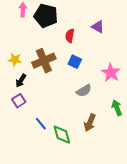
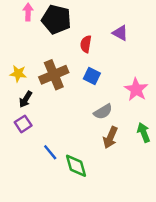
brown arrow: (90, 123) -> (110, 137), moved

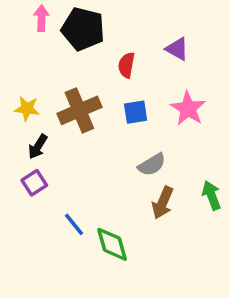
blue square: (92, 76) -> (136, 112), turned -35
pink star: (136, 90) -> (188, 109), moved

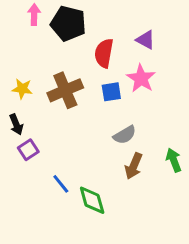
red semicircle: (126, 65) -> (104, 53), size x1.4
pink star: (188, 109) -> (141, 78), moved
black arrow: (38, 147) -> (16, 124), moved, turned -54

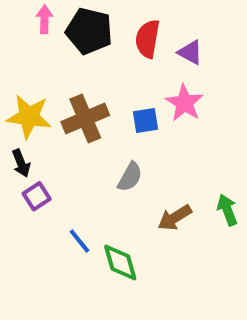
red semicircle: (104, 53) -> (148, 39), moved
yellow star: (22, 89) -> (29, 117), size x1.6
gray semicircle: (125, 135) -> (130, 177), moved, turned -30
brown arrow: (134, 166) -> (175, 218), turned 35

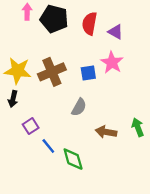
black arrow: (21, 163) -> (13, 99), turned 35
purple square: (37, 196) -> (31, 126), moved
brown arrow: (175, 218) -> (106, 132), turned 42

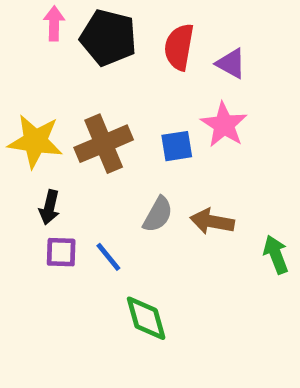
black arrow: (13, 99) -> (49, 207), moved
purple square: (31, 126) -> (61, 252), turned 35
brown arrow: (106, 132) -> (212, 222), moved
blue line: (48, 146) -> (108, 257), moved

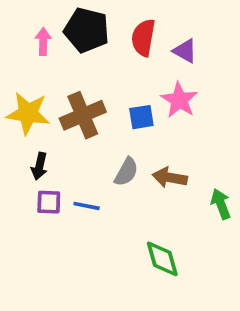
pink arrow: (54, 23) -> (43, 41), moved
blue line: (108, 257) -> (87, 206), turned -40
green diamond: (146, 318) -> (162, 259), moved

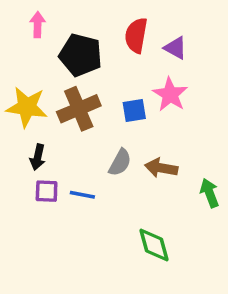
black pentagon: (87, 30) -> (81, 55), moved
pink arrow: (43, 41) -> (38, 25), moved

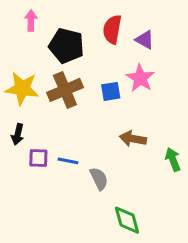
black arrow: (38, 157) -> (18, 134), moved
gray semicircle: (120, 163) -> (99, 179), moved, turned -55
green diamond: (154, 245) -> (127, 220), moved

